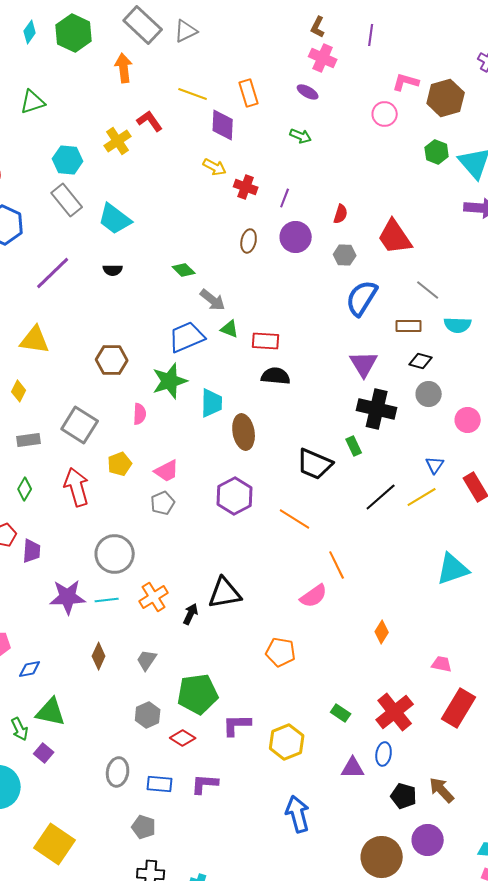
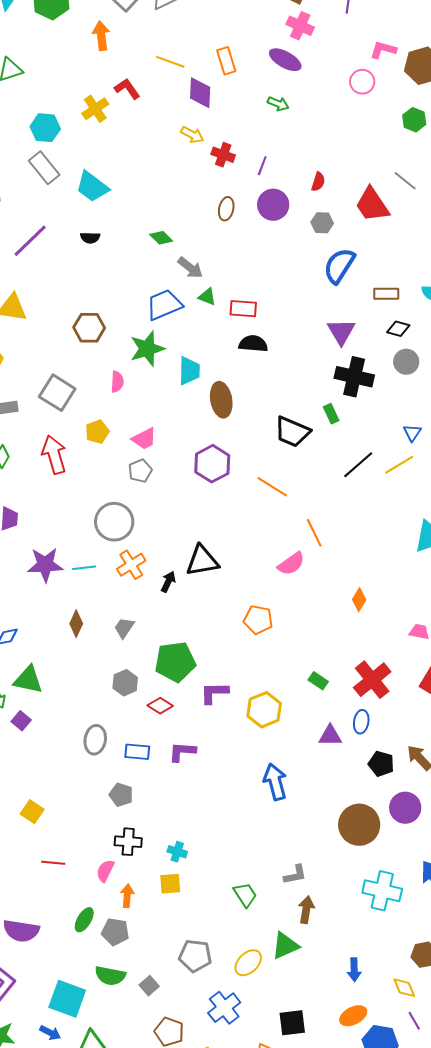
purple ellipse: (308, 92) -> (285, 60), size x1.5
gray line: (428, 290) -> (405, 181), moved
gray circle: (115, 554) -> (114, 522), moved
yellow square: (55, 844) -> (32, 812), size x0.6

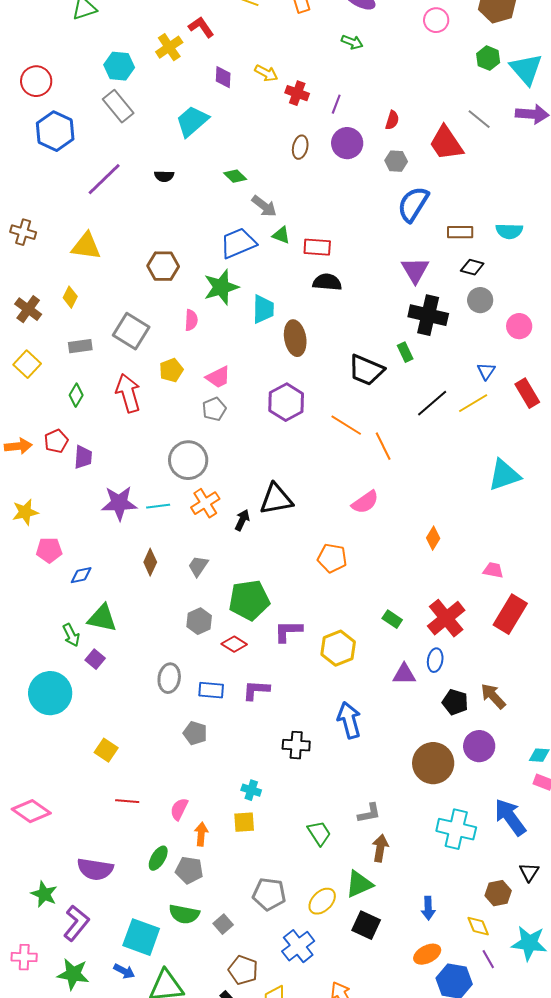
purple diamond: (200, 93) -> (223, 77), moved, size x0.7
cyan trapezoid: (92, 187) -> (192, 121), moved, turned 102
orange line: (314, 533) -> (383, 446), moved
black cross: (128, 842) -> (296, 745), moved
black square: (292, 1023) -> (366, 925), moved, turned 32

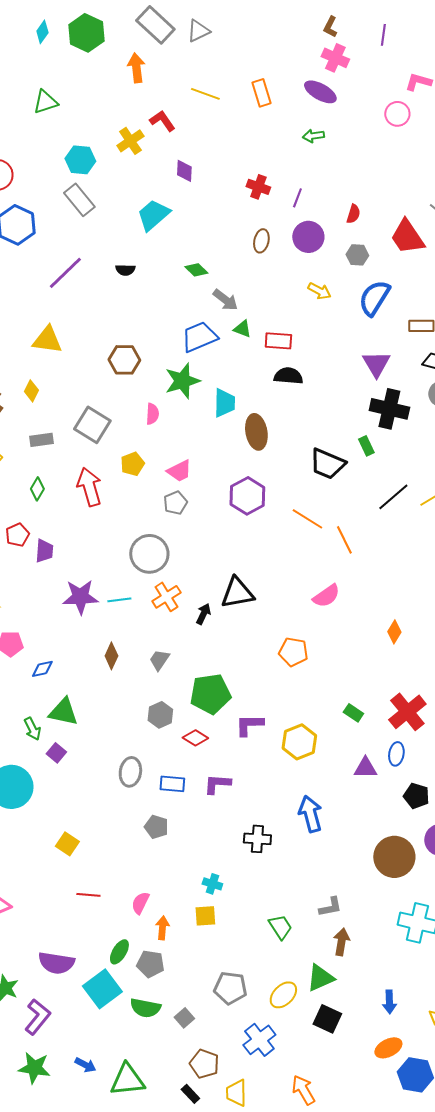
green arrow: (352, 42) -> (313, 136), turned 150
yellow arrow: (266, 73) -> (319, 291), moved
cyan square: (141, 937) -> (102, 989), moved, turned 33

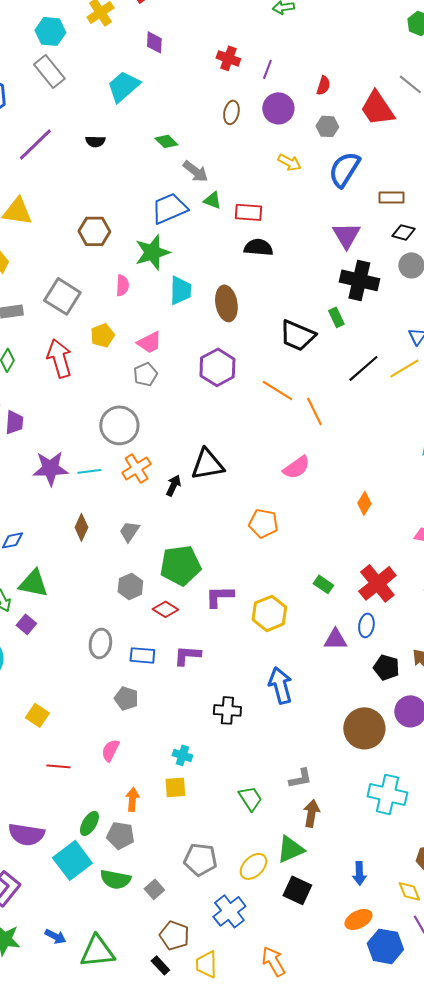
cyan trapezoid: (224, 403) -> (180, 290), moved
pink semicircle: (140, 903) -> (110, 750), moved

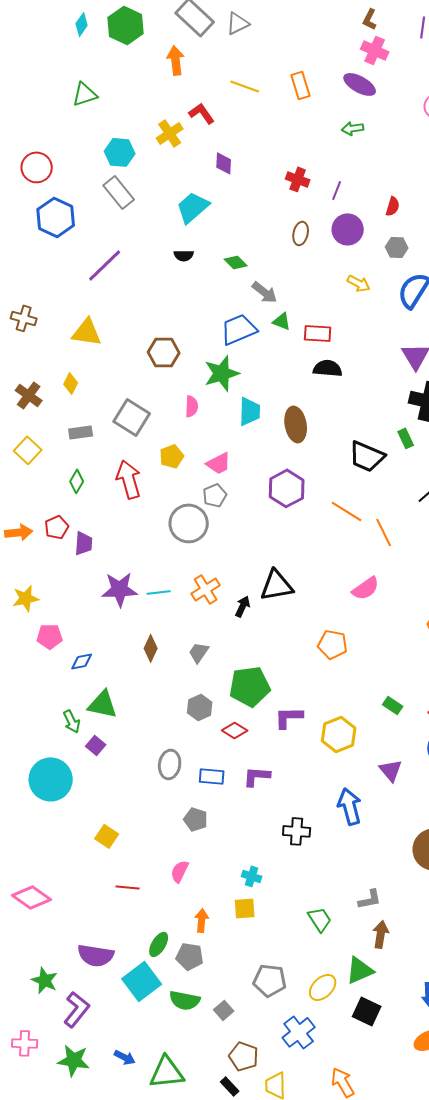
black semicircle: (95, 141) -> (184, 255), moved
gray circle: (119, 425) -> (189, 523), moved
purple triangle: (335, 639) -> (391, 770), moved, turned 50

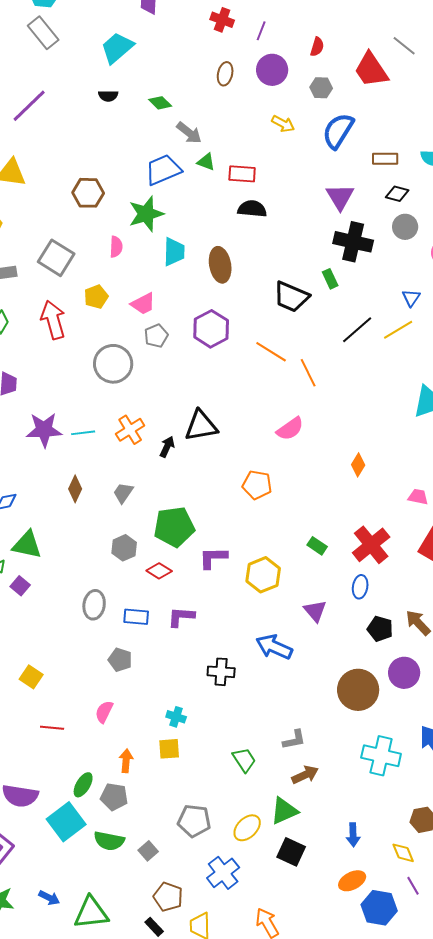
gray pentagon: (215, 495) -> (156, 336), moved
blue arrow: (350, 806) -> (274, 647), turned -51
brown arrow: (381, 934) -> (305, 775), turned 56

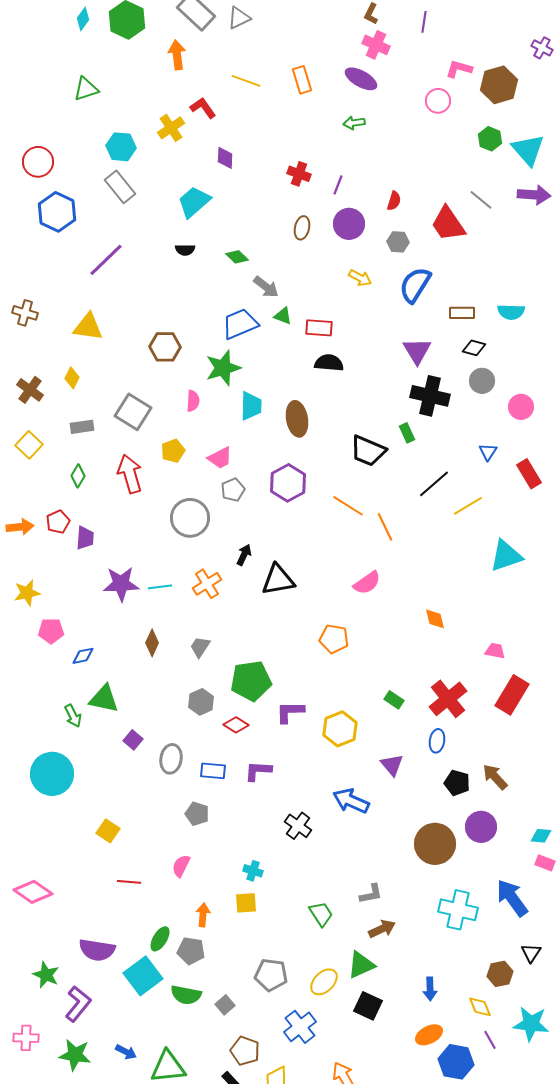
yellow line: (398, 330) -> (468, 506), moved
black arrow: (167, 447) -> (244, 555), moved
orange diamond: (358, 465) -> (435, 619), turned -45
purple square: (20, 586) -> (133, 740), moved
black cross: (221, 672) -> (298, 826), turned 32

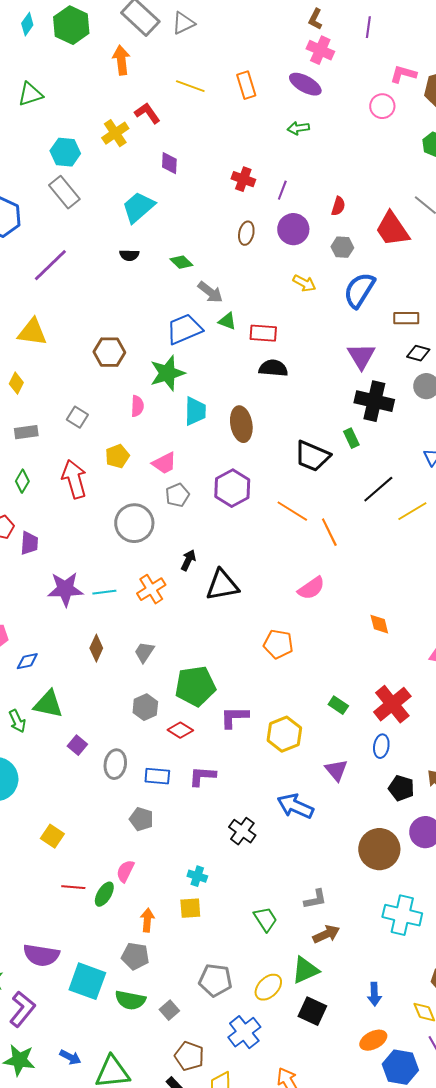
gray square: (133, 412) -> (77, 417), size x0.6
green ellipse: (160, 939) -> (104, 894), moved
cyan square: (143, 976) -> (87, 981), turned -33

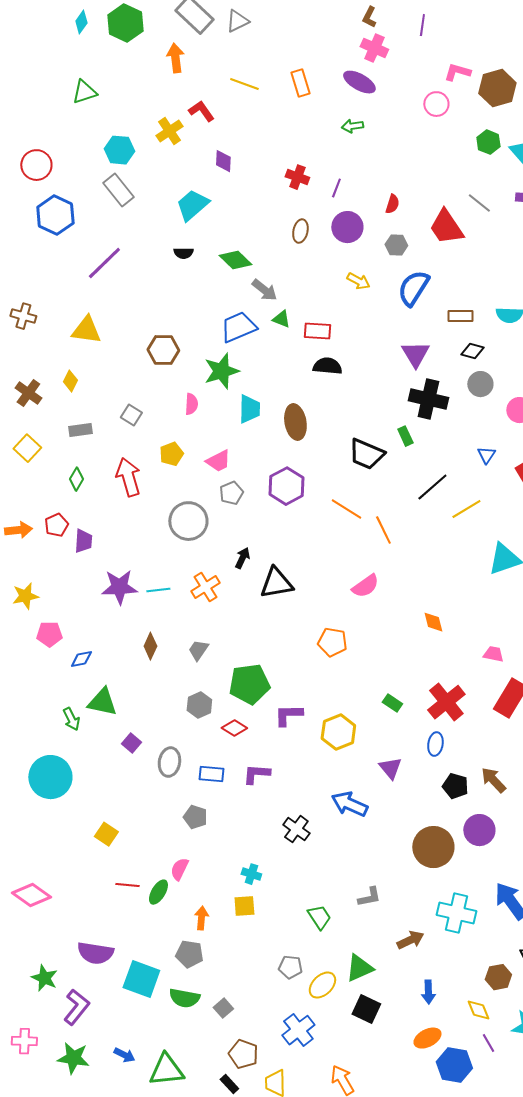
green diamond: (181, 262) -> (235, 260), size x1.4
brown arrow: (326, 934) -> (410, 940), moved
gray pentagon: (215, 980) -> (290, 967), moved, size x0.7

